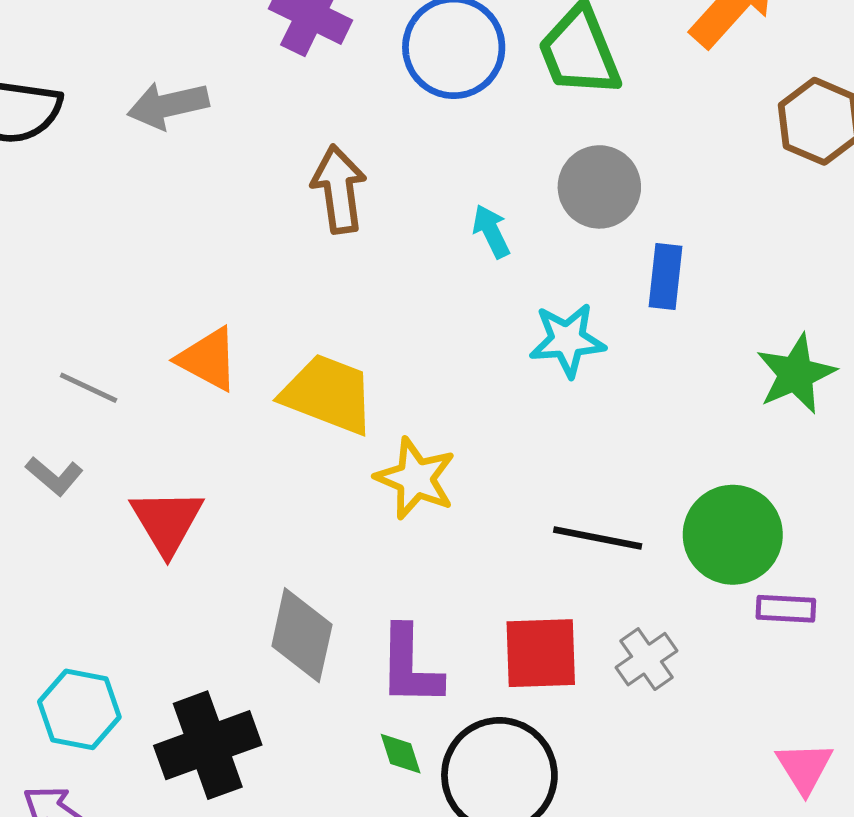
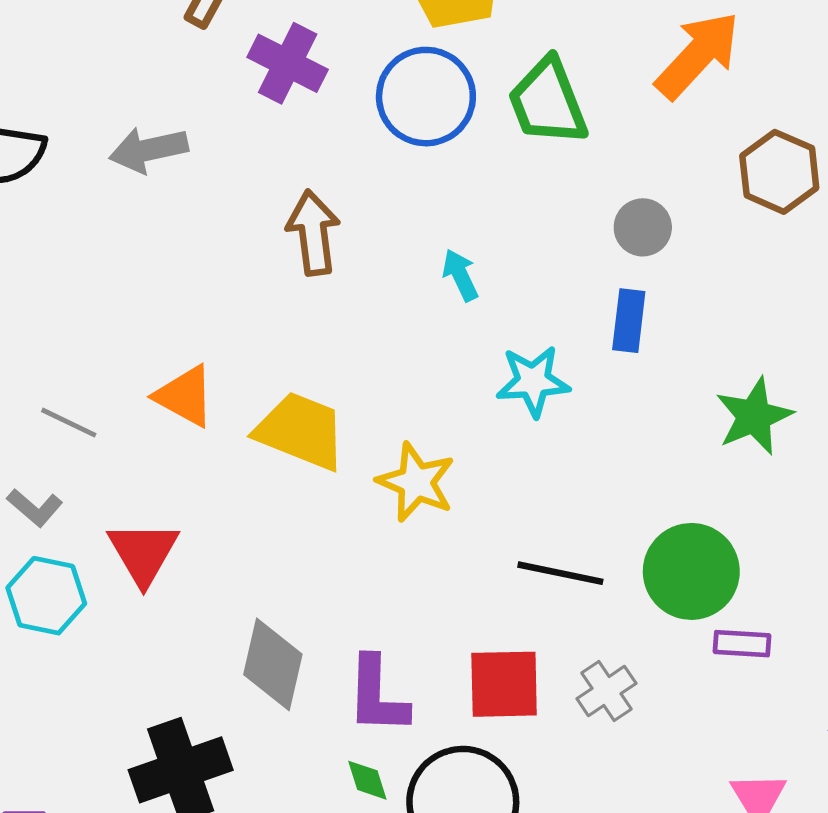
gray circle: (599, 187) -> (643, 227), moved, size x0.7
yellow star: (415, 478) -> (416, 482), moved
cyan hexagon: (79, 709) -> (46, 596), moved

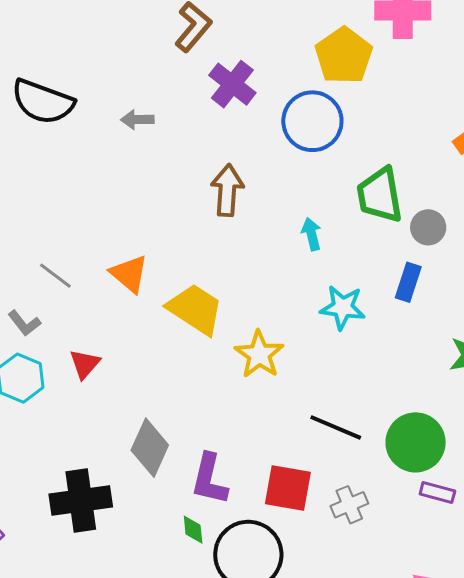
green trapezoid: (548, 102) -> (380, 195), moved
gray arrow: (149, 150) -> (137, 120), size x0.7
red triangle: (143, 553) -> (85, 364), size x0.7

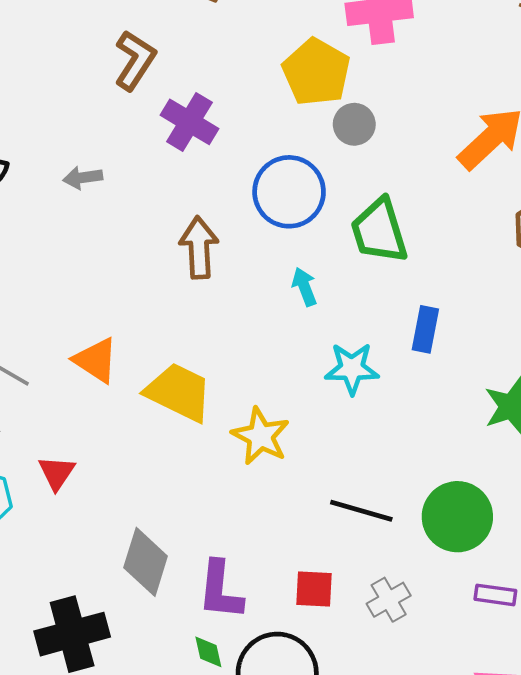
blue circle: (312, 121) -> (289, 192), moved
gray circle: (428, 227) -> (354, 124), moved
red square: (288, 488) -> (314, 589), size x0.7
purple rectangle: (437, 493) -> (495, 595), moved

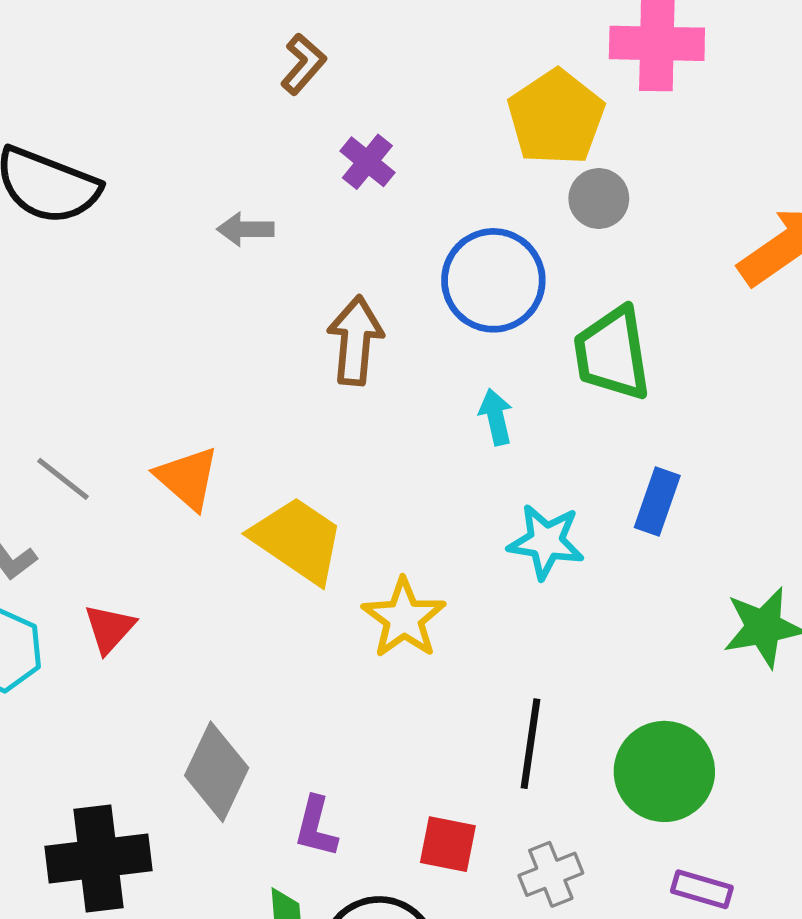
brown L-shape: (135, 60) -> (303, 64), size x0.7
purple cross: (189, 122) -> (367, 162), size x0.7
gray arrow: (83, 178) -> (245, 229), moved
black line: (361, 511) -> (530, 744), turned 74
purple L-shape: (220, 590) -> (316, 827), size x0.7

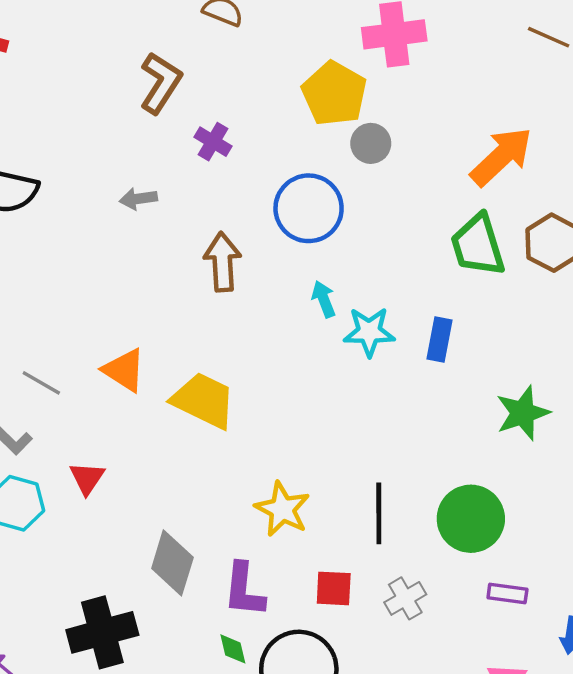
brown L-shape: (303, 64) -> (161, 83), size x1.5
green trapezoid: (612, 354) -> (478, 245), moved
cyan star: (546, 542) -> (369, 332), moved
yellow star: (404, 618) -> (282, 509), moved
purple L-shape: (316, 827) -> (244, 590), size x1.4

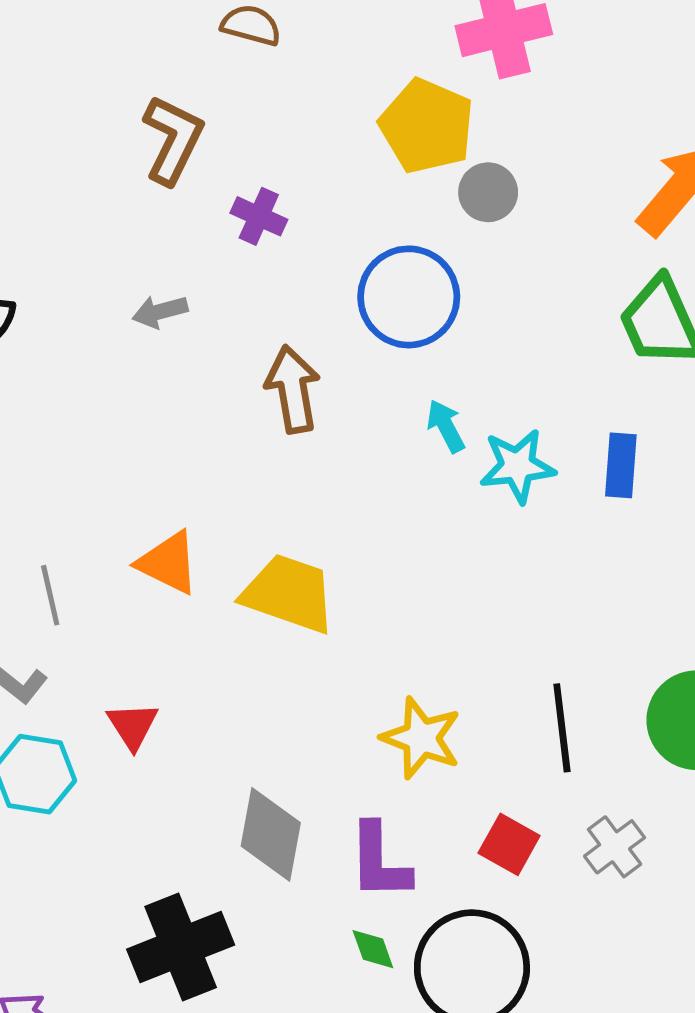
gray line: (41, 383) -> (50, 595), turned 54
red square: (334, 588) -> (509, 844), turned 33

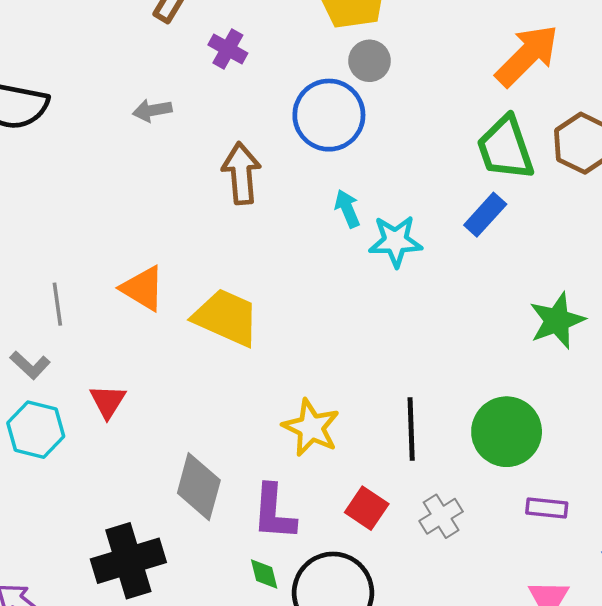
gray circle: (488, 192) -> (369, 61), moved
blue rectangle: (621, 465) -> (485, 215), moved, turned 33

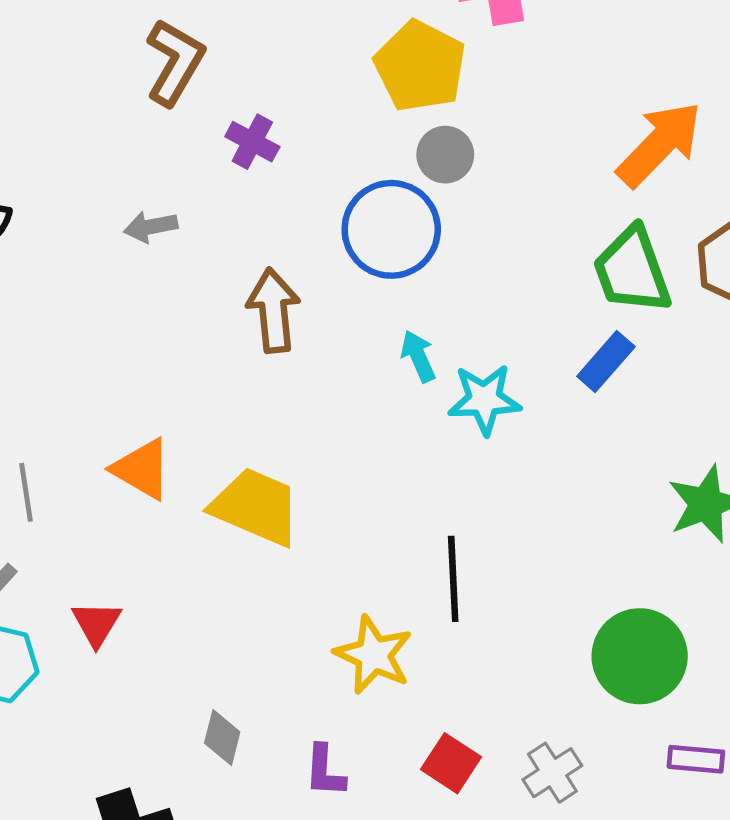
black line: (411, 429) -> (453, 579), moved
gray diamond: (199, 487) -> (222, 738), size x0.6
purple L-shape: (274, 512) -> (325, 771), size x0.7

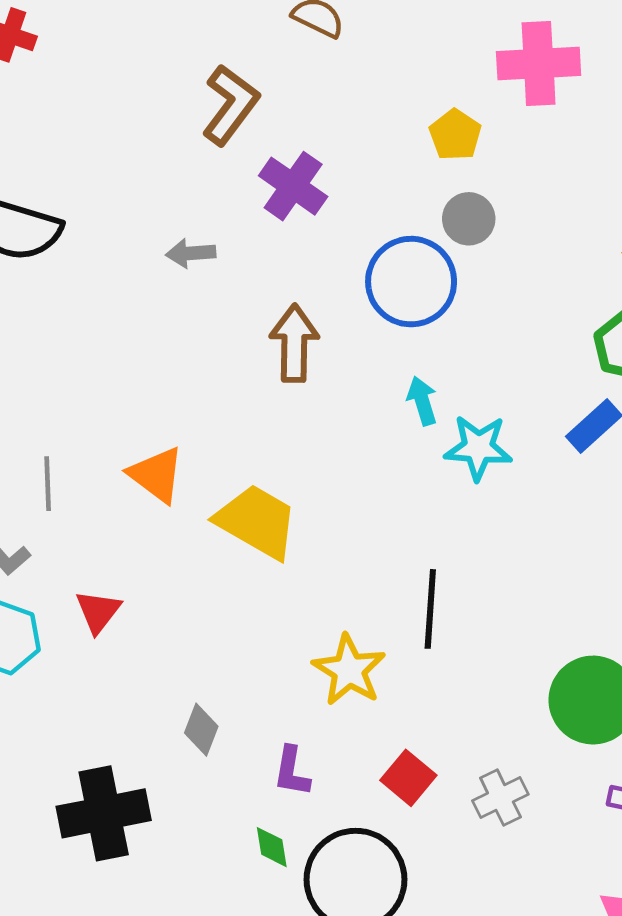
yellow pentagon: (420, 66) -> (455, 135), size x0.6
purple cross: (252, 142) -> (293, 186), size x1.4

